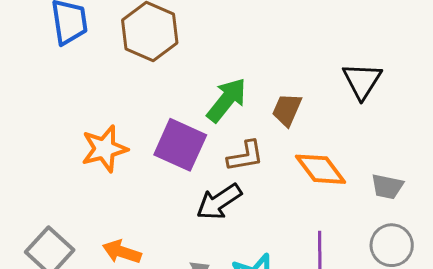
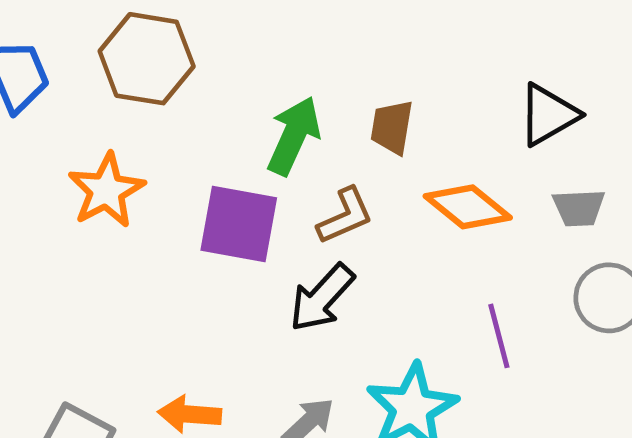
black triangle: (362, 81) -> (548, 115), moved, turned 42
orange star: (104, 149) -> (106, 190), moved

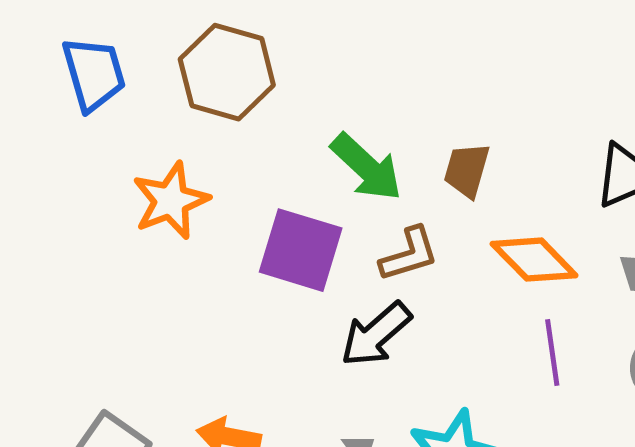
green arrow: (294, 136) -> (367, 167), turned 102
purple line: (499, 336) -> (552, 352), moved

